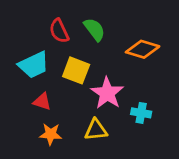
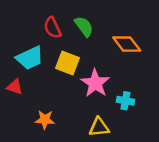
orange diamond: (143, 49) -> (127, 44), turned 36
red triangle: (42, 102) -> (15, 87), moved
yellow triangle: (96, 130) -> (99, 127), moved

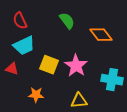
red semicircle: (52, 28) -> (20, 21), moved
yellow square: (68, 63) -> (49, 65), moved
cyan cross: (125, 101) -> (112, 80), moved, size x1.5

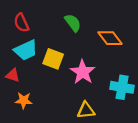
yellow square: (49, 65) -> (53, 59), moved
orange star: (36, 95) -> (24, 100), moved

